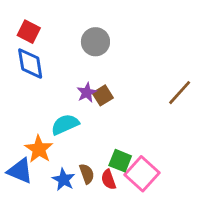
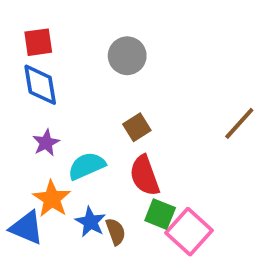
red square: (29, 32) -> (38, 42), turned -35
purple star: (87, 93) -> (46, 143), moved
blue star: (64, 180) -> (90, 222), moved
red semicircle: (109, 180) -> (145, 176), moved, size x1.5

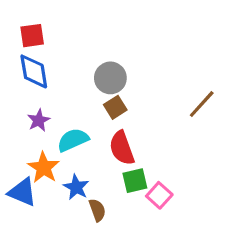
gray circle: (127, 56) -> (110, 78), moved
green square: (160, 214) -> (135, 181), turned -35
brown semicircle: (116, 232) -> (97, 210), moved
pink square: (189, 232) -> (159, 195), size x0.7

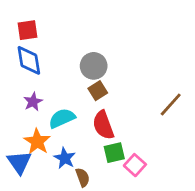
brown line: (202, 104) -> (171, 104), moved
blue triangle: (22, 192) -> (19, 162), turned 32

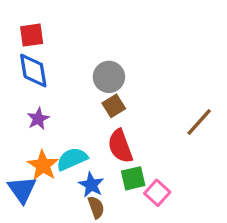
cyan semicircle: (62, 118) -> (72, 159), moved
blue star: (65, 158) -> (91, 185), moved

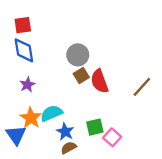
red semicircle: (120, 146) -> (100, 81), moved
brown semicircle: (96, 207) -> (69, 148), turned -98

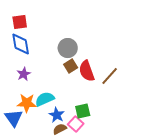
brown line: (142, 87) -> (110, 76), moved
orange star: (31, 118) -> (27, 103), turned -30
pink square: (112, 137) -> (76, 124), moved

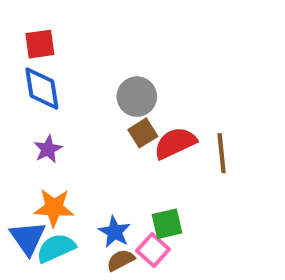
red semicircle: (87, 71) -> (175, 143), turned 85
brown line: (110, 76) -> (222, 153), turned -48
cyan semicircle: (45, 99) -> (56, 248), moved

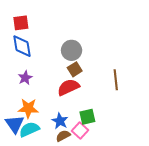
red semicircle: (175, 143) -> (68, 87), moved

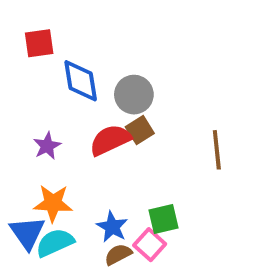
blue diamond: (22, 46) -> (81, 81), moved
red semicircle: (68, 87) -> (110, 140), moved

